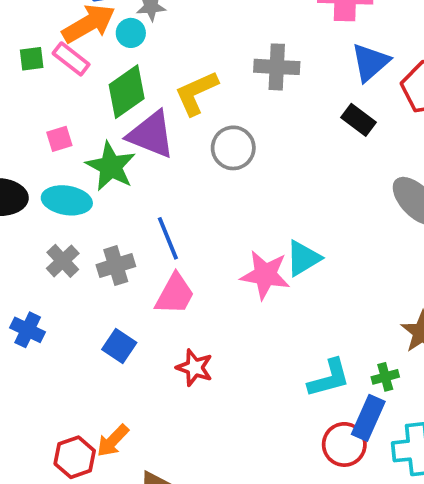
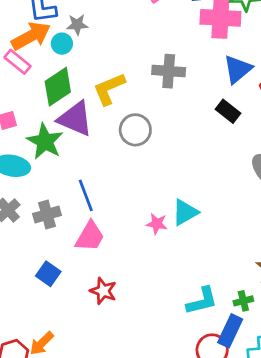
pink star: (265, 275) -> (157, 224), size x0.6

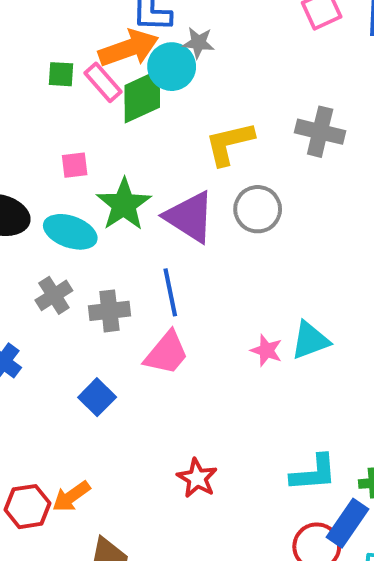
cyan circle: (62, 44) -> (172, 67), size x1.5
green diamond: (58, 87) -> (142, 96), moved
purple triangle: (75, 119) -> (190, 217), moved
red star: (103, 291) -> (197, 478), moved

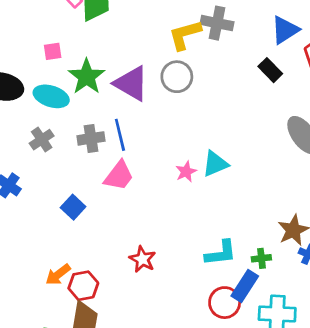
yellow L-shape: (229, 143) -> (185, 35), moved
gray cross: (109, 311) -> (91, 138), moved
pink star: (266, 350) -> (186, 172), turned 30
red hexagon: (28, 507) -> (83, 286), moved

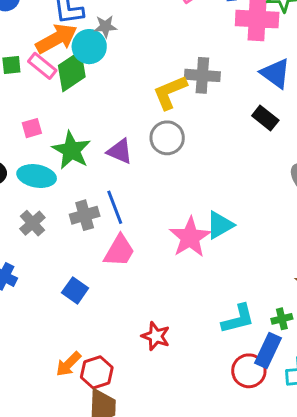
blue triangle: (285, 30) -> (275, 73), turned -44
purple triangle: (131, 83) -> (120, 151), size x0.7
pink star: (186, 172) -> (190, 237), size x1.8

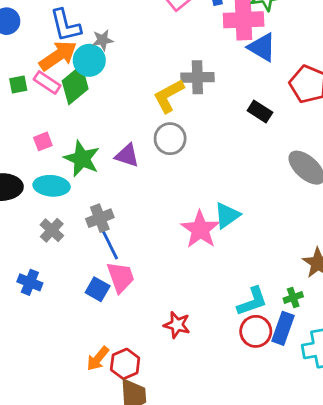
blue triangle: (275, 73) -> (262, 47), moved
blue line: (115, 207) -> (110, 244), moved
pink trapezoid: (119, 251) -> (121, 277), moved, turned -44
red circle: (249, 371) -> (256, 331), moved

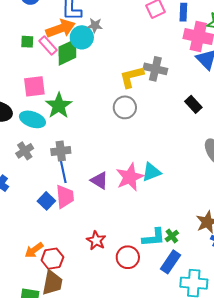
pink square: (43, 141) -> (34, 86), size x1.6
purple triangle: (127, 155) -> (99, 180), moved
green cross: (293, 297) -> (172, 236), moved, turned -32
red circle: (256, 331) -> (128, 257), moved

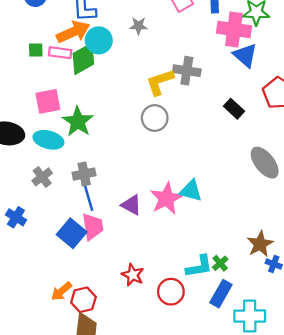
gray star: (95, 25) -> (139, 26), moved
pink rectangle: (48, 45) -> (60, 53), turned -36
cyan triangle: (151, 172) -> (191, 191), turned 40
blue square: (46, 201) -> (72, 233), size x1.4

